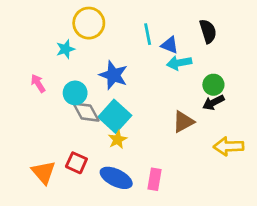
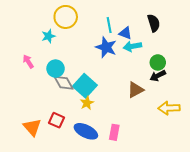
blue star: (113, 75) -> (106, 47), moved

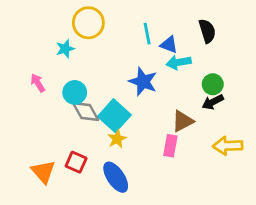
blue star: (106, 47) -> (143, 82), moved
blue ellipse: (86, 131) -> (116, 177), turned 30
pink rectangle: (114, 132) -> (170, 146), moved

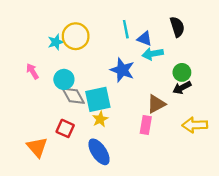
yellow circle: (88, 23) -> (76, 36), moved
cyan square: (114, 116) -> (98, 99), turned 36
red square: (76, 162) -> (65, 128), moved

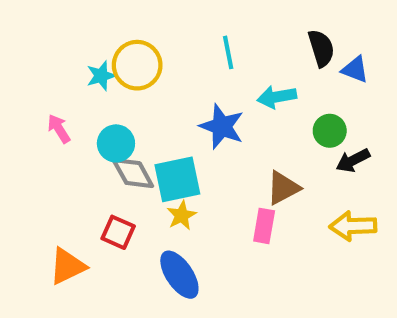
blue triangle: (145, 39) -> (355, 69), moved
black arrow: (182, 88) -> (353, 160), moved
orange triangle: (37, 147) -> (67, 266), turned 45

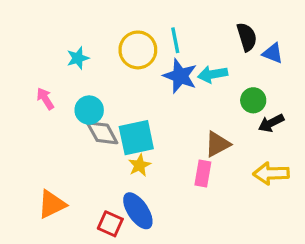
yellow circle: (137, 65) -> (138, 50), moved
blue star: (222, 127) -> (180, 76), moved
red square: (118, 232) -> (110, 224), moved

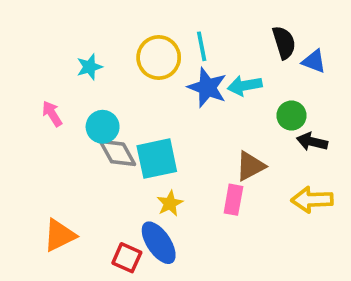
black arrow: (271, 123) -> (312, 142), turned 40
yellow star: (140, 165) -> (170, 203), moved

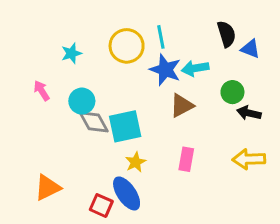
brown triangle: (250, 166) -> (182, 106), moved

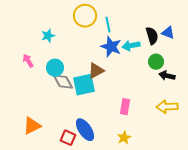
black semicircle: (226, 34) -> (152, 36), moved
yellow circle: (127, 46) -> (85, 16), moved
brown triangle: (182, 106) -> (96, 71), moved
yellow star: (136, 162) -> (124, 138), moved

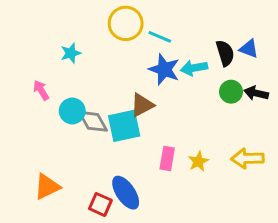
cyan line: (108, 25) -> (160, 37), turned -56
cyan circle: (55, 68) -> (72, 111), moved
black arrow: (167, 76) -> (256, 93), moved
pink rectangle: (125, 107) -> (167, 158), moved
yellow star: (124, 138) -> (198, 161), moved

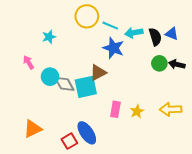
cyan arrow: (194, 68) -> (134, 33), moved
red square: (100, 204) -> (69, 141), turned 35

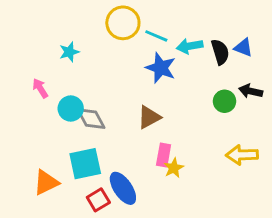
green circle: (159, 63) -> (225, 101), moved
brown triangle: (98, 73) -> (149, 117), moved
cyan square: (86, 87) -> (85, 164), moved
yellow star: (137, 111) -> (174, 168), moved

